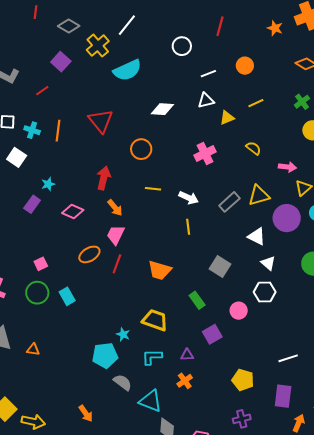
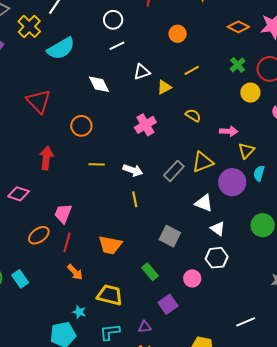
white line: (208, 74) -> (117, 46), moved
white diamond: (162, 109) -> (99, 84), turned 65
orange arrow: (115, 208) -> (75, 272), moved

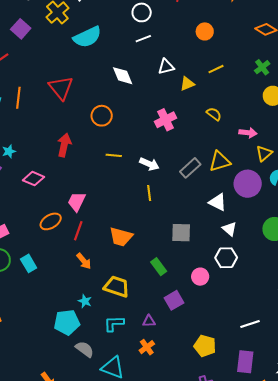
gray square: (170, 236) -> (181, 233), turned -30

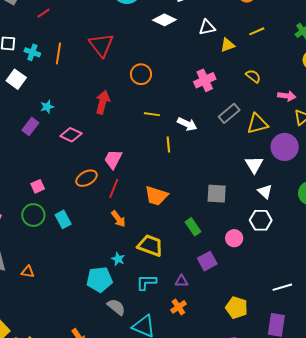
white diamond: (123, 76) -> (164, 20), moved, turned -45
gray rectangle: (190, 168) -> (229, 113), moved
yellow line: (149, 193) -> (168, 145), moved
white triangle: (218, 202) -> (254, 165), turned 30

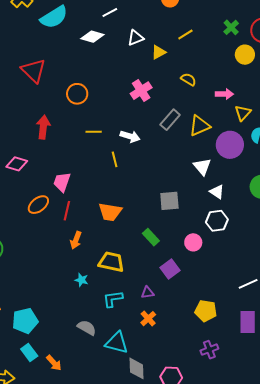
cyan rectangle: (63, 219) -> (29, 353), moved
orange arrow: (118, 219) -> (76, 240), turned 66
cyan pentagon: (99, 280) -> (25, 321), moved

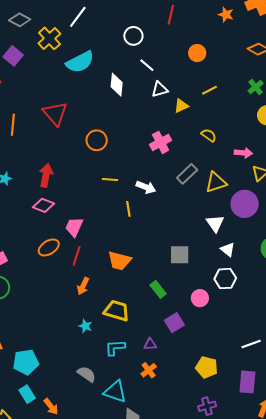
white line: (110, 12) -> (147, 65), moved, turned 63
white diamond: (92, 37) -> (117, 85), turned 75
red arrow: (43, 127) -> (46, 175), moved
pink diamond: (17, 164) -> (43, 205), moved

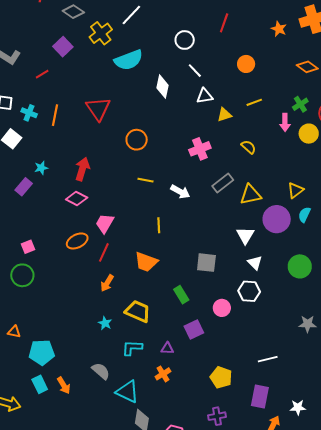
pink arrow: (243, 153) -> (285, 122), moved, turned 78
yellow line: (128, 209) -> (159, 225), moved
orange arrow: (51, 407) -> (64, 385), moved

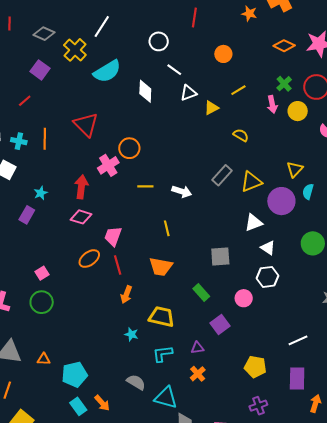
pink cross: (200, 149) -> (108, 165), moved
white triangle: (245, 235) -> (254, 223), turned 48
red line: (104, 252) -> (118, 265), turned -30

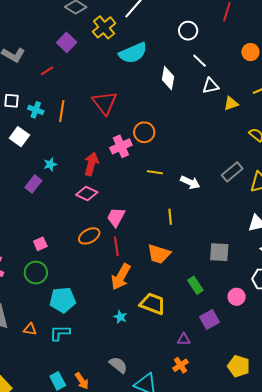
orange arrow: (126, 295) -> (121, 277), size x1.5
cyan L-shape: (163, 354) -> (60, 333), moved
cyan pentagon: (75, 374) -> (63, 300), moved

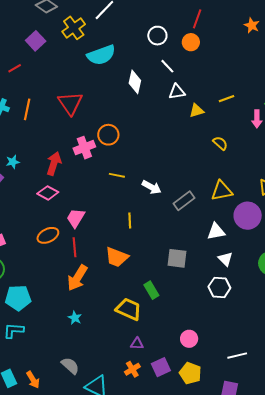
orange circle: (250, 52) -> (191, 42), moved
gray rectangle: (232, 172) -> (184, 201), moved
pink circle: (237, 297) -> (189, 339), moved
yellow trapezoid: (153, 304) -> (129, 309), moved
purple square: (209, 320) -> (161, 367), moved

